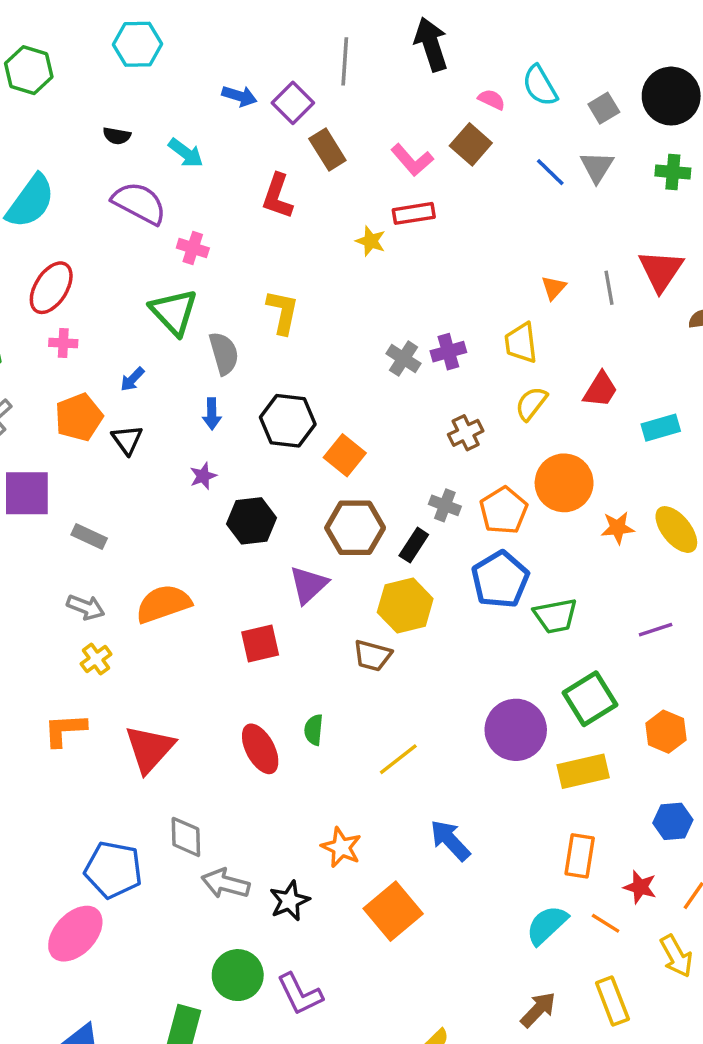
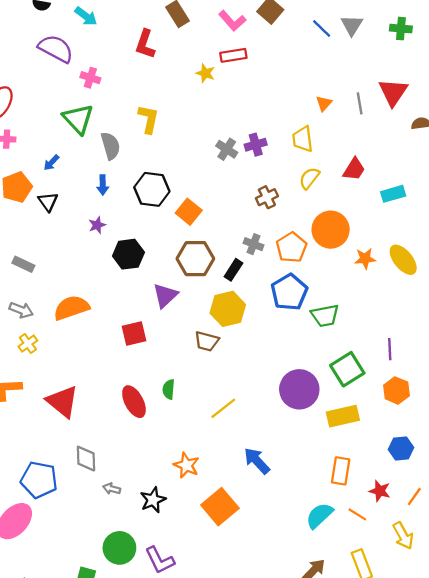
purple line: (656, 630) -> (390, 349), moved, turned -75
red triangle: (150, 749) -> (62, 402), turned -33
gray arrow: (226, 884) -> (112, 489), size x0.6

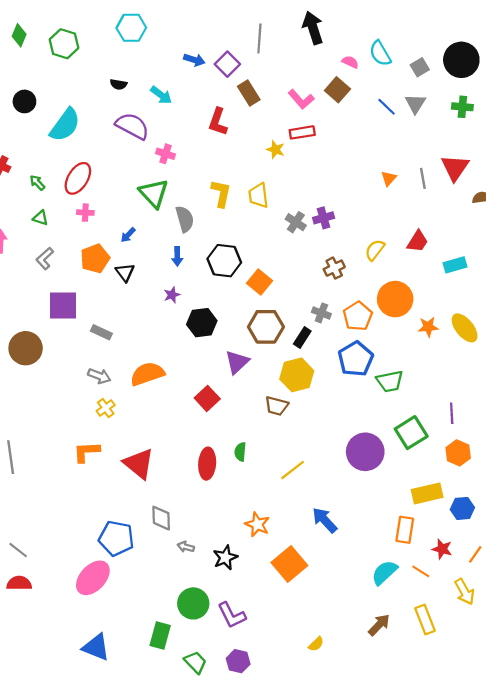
yellow trapezoid: (303, 139) -> (258, 195), moved
red square: (134, 333) -> (207, 398), turned -30
red ellipse: (134, 402) -> (207, 464), turned 32
yellow rectangle: (343, 416) -> (427, 493), moved

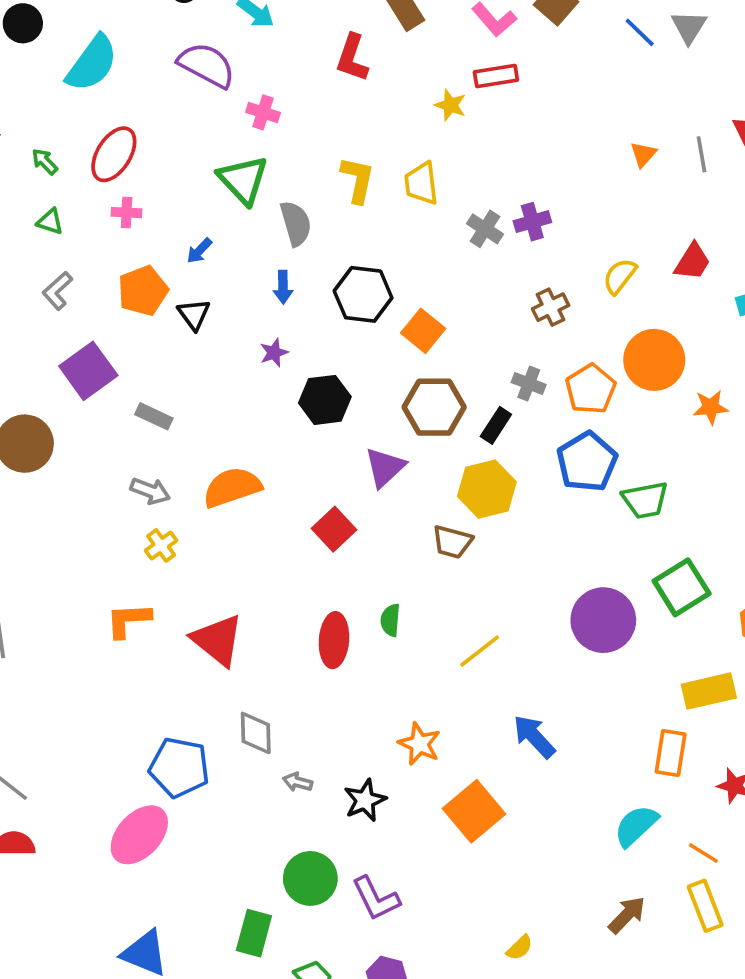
purple square: (63, 305) -> (88, 371), turned -36
orange line: (421, 571) -> (703, 853), moved

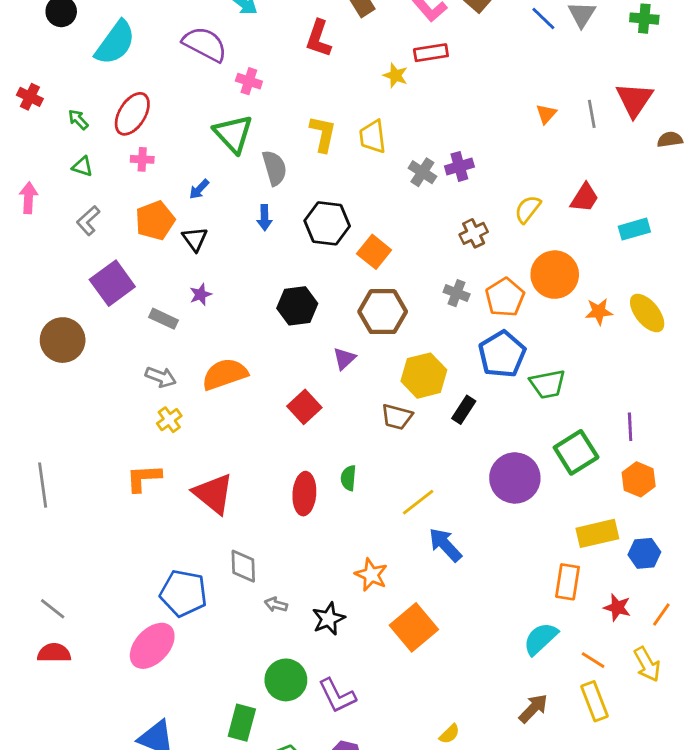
purple star: (274, 353) -> (201, 294), moved
black rectangle: (496, 425) -> (464, 410), moved
purple triangle: (385, 467) -> (344, 359), size x0.7
blue arrow: (534, 737) -> (445, 545), moved

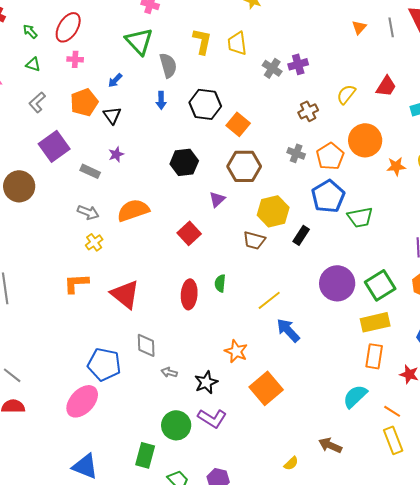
green square: (576, 452) -> (380, 285), moved
yellow rectangle: (597, 533) -> (375, 322), moved
purple L-shape: (337, 696) -> (212, 418), moved, turned -32
brown arrow: (533, 708) -> (330, 445), moved, turned -110

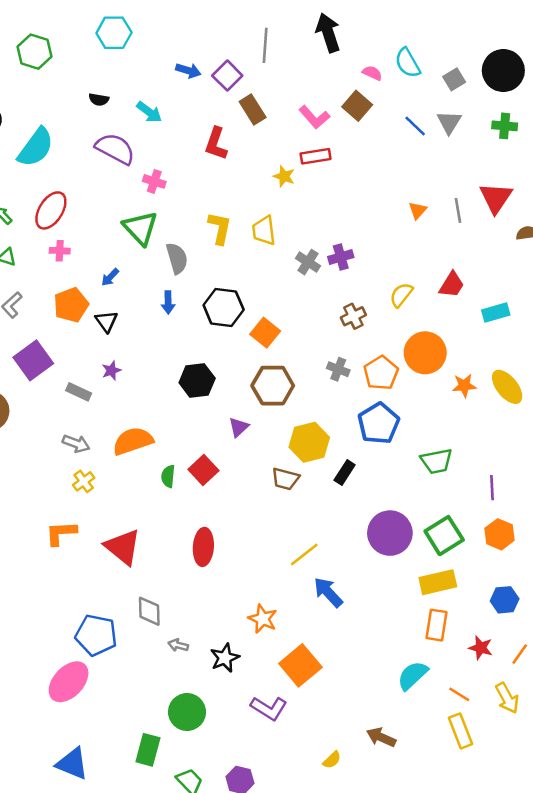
green trapezoid: (360, 217) -> (437, 461), moved
green semicircle: (220, 283) -> (168, 476), moved
purple L-shape: (212, 418) -> (269, 708), moved

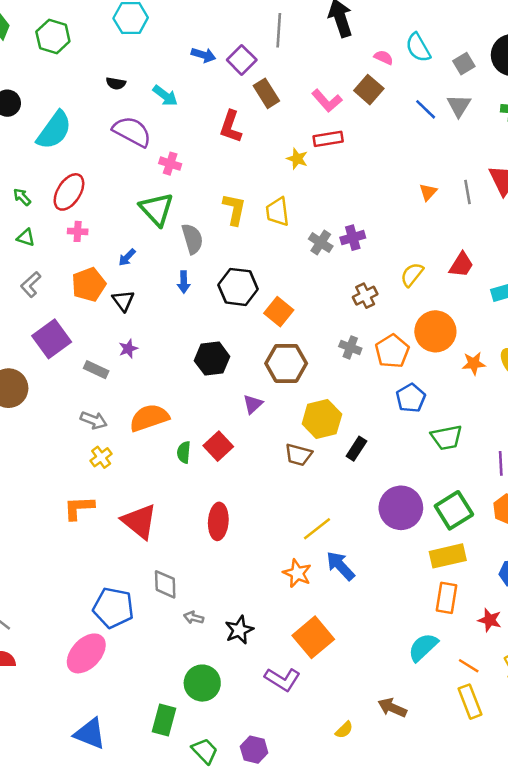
blue pentagon: (379, 423) -> (411, 398), moved, size x0.7
orange star: (263, 619) -> (297, 573), moved

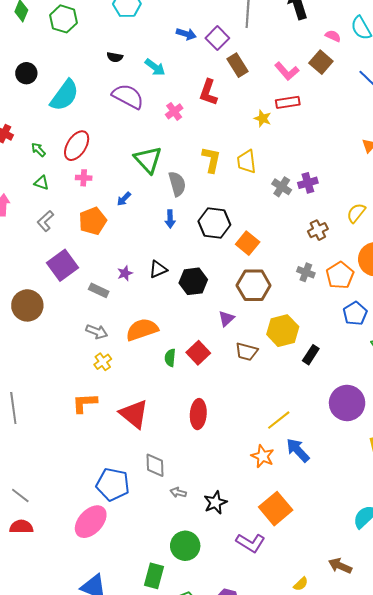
pink cross: (170, 164) -> (174, 111), moved, turned 36
black triangle: (123, 301) -> (158, 269), moved, turned 42
brown trapezoid: (298, 455) -> (247, 352), moved

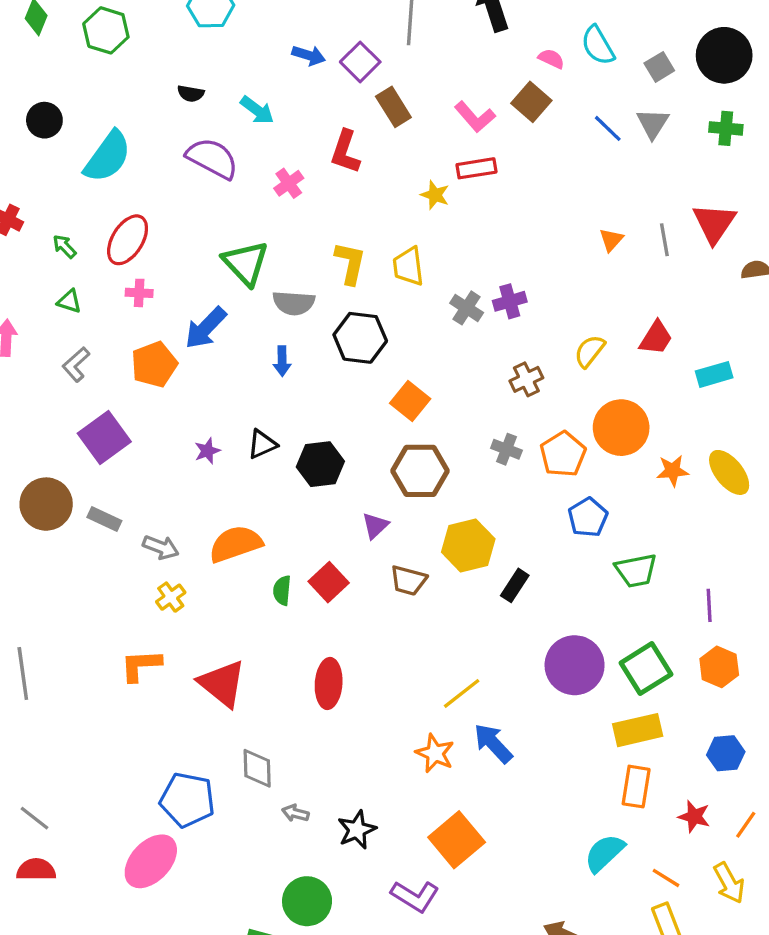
gray semicircle: (177, 184) -> (294, 303), turned 110
blue arrow: (124, 199) -> (206, 328), size x1.8
black hexagon: (214, 223) -> (360, 338), moved
gray rectangle: (99, 290) -> (104, 519), moved

